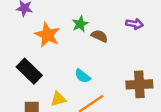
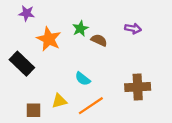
black rectangle: (29, 71) -> (22, 64), moved

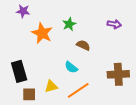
brown semicircle: (99, 40) -> (83, 45), moved
black rectangle: (22, 64) -> (19, 71), moved, turned 30

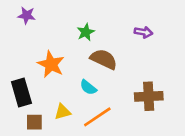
orange star: (42, 33) -> (51, 64), moved
brown semicircle: (83, 45) -> (104, 59), size x1.5

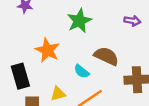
green star: (86, 32) -> (79, 21), size x1.5
brown semicircle: (104, 59) -> (106, 56), moved

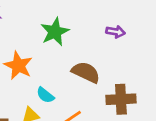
cyan semicircle: (82, 71) -> (45, 95), moved

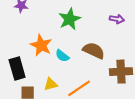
cyan semicircle: (45, 95) -> (62, 56), moved

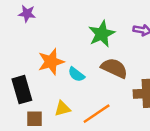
green star: (70, 19) -> (102, 34), moved
orange star: (41, 45) -> (51, 62), turned 30

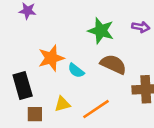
green star: (102, 34) -> (101, 31), turned -30

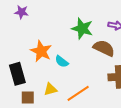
orange star: (51, 58) -> (41, 51), turned -30
brown semicircle: (113, 64) -> (104, 48), moved

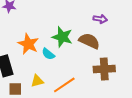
green star: (82, 29) -> (62, 37), moved

